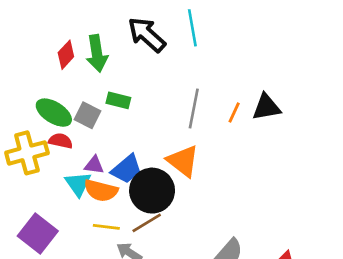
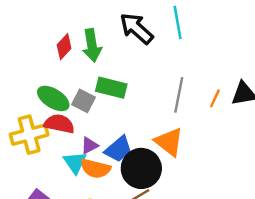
green rectangle: (118, 100) -> (111, 88), size x1.4
red semicircle: (61, 141) -> (59, 124), size x1.4
purple triangle: (94, 165) -> (89, 146), turned -36

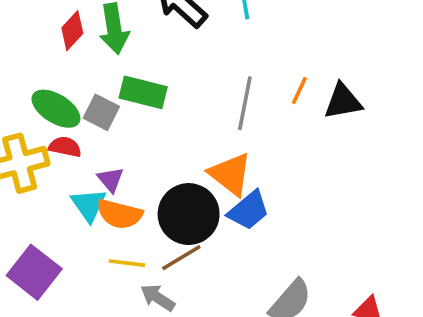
orange line: (215, 98) -> (299, 91), moved
red semicircle: (59, 124) -> (65, 147), size x0.7
purple triangle: (89, 146) -> (110, 180), turned -42
blue trapezoid: (118, 149) -> (249, 210), moved

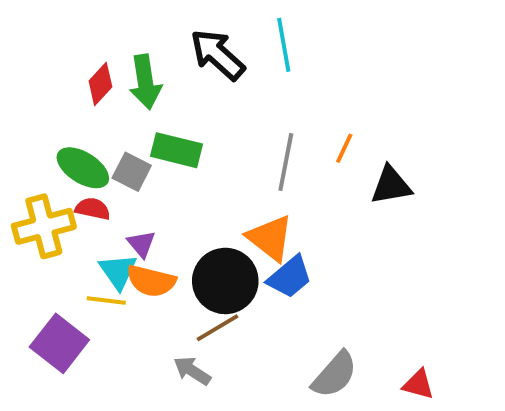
black triangle: (343, 101) -> (391, 185), moved
yellow line: (127, 263) -> (106, 300), moved

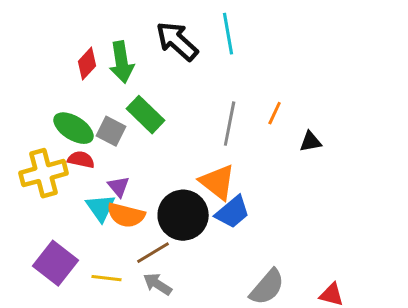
green rectangle: (177, 150) -> (146, 115), turned 30
black triangle: (391, 185) -> (311, 142), size x0.7
yellow line: (106, 300) -> (107, 278), moved
brown line: (217, 328) -> (153, 253), moved

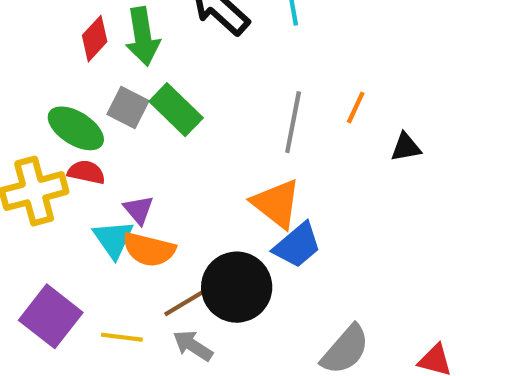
gray square: (111, 131) -> (128, 107), moved
black circle: (183, 215) -> (237, 287), moved

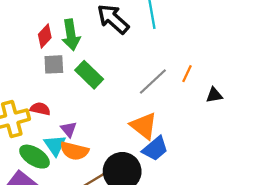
gray square: (128, 107) -> (54, 64), moved, turned -30
gray line: (293, 122) -> (153, 81), turned 36
green ellipse: (76, 128) -> (35, 157), moved

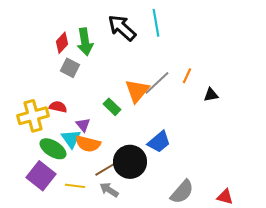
gray square: (54, 64) -> (70, 68), turned 30
green rectangle: (89, 75) -> (112, 107), moved, size x0.7
orange triangle: (144, 126) -> (137, 91), moved, turned 32

